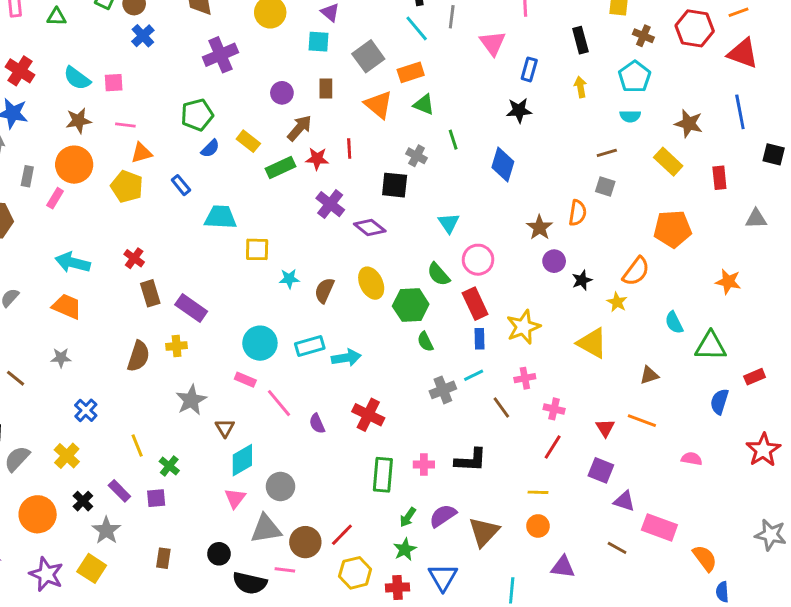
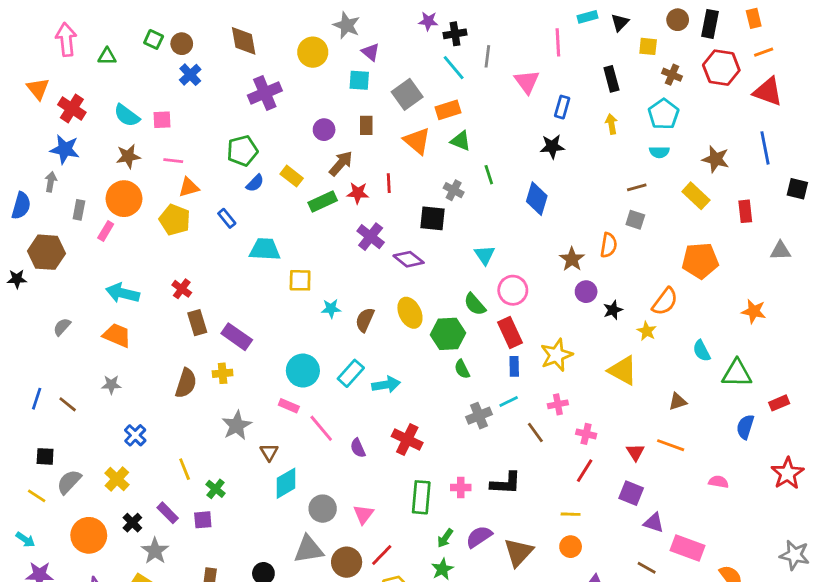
cyan rectangle: (310, 346) -> (351, 373), turned -32
pink triangle: (235, 498) -> (363, 514), moved

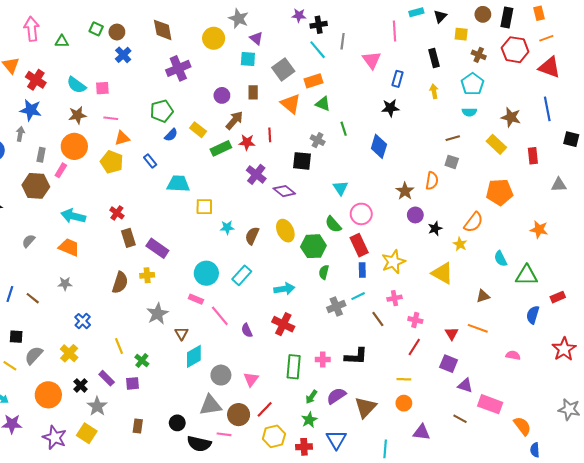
brown hexagon: (46, 252) -> (36, 186), moved
green semicircle: (462, 369) -> (324, 272), turned 40
cyan arrow: (386, 385) -> (284, 289), moved

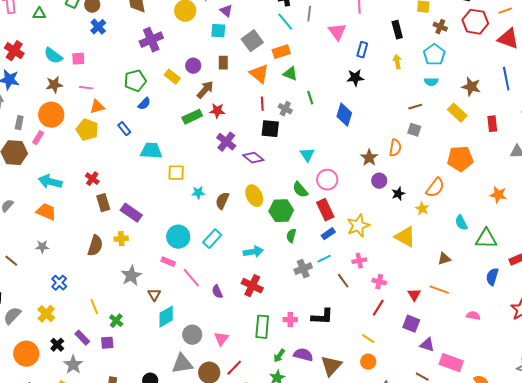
yellow rectangle: (198, 130) -> (172, 77), moved
red line: (270, 135) -> (262, 104), moved
blue rectangle: (362, 270) -> (328, 234), turned 56
yellow line: (404, 379) -> (368, 339), turned 32
purple semicircle: (336, 396) -> (303, 355), turned 48

